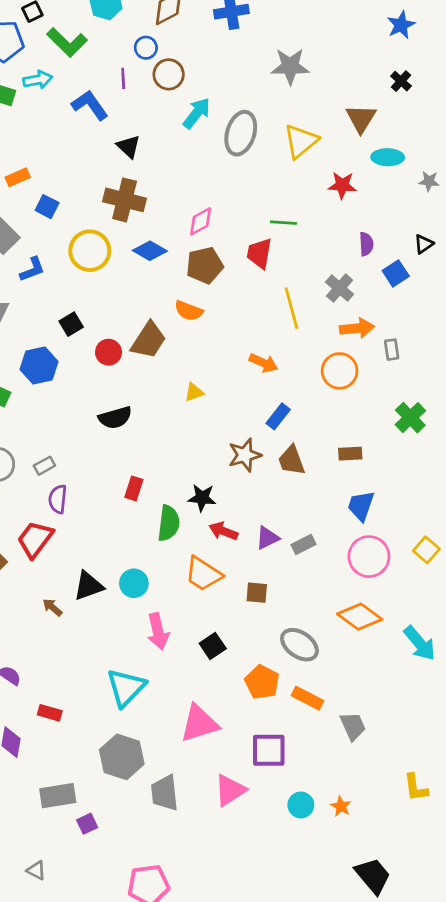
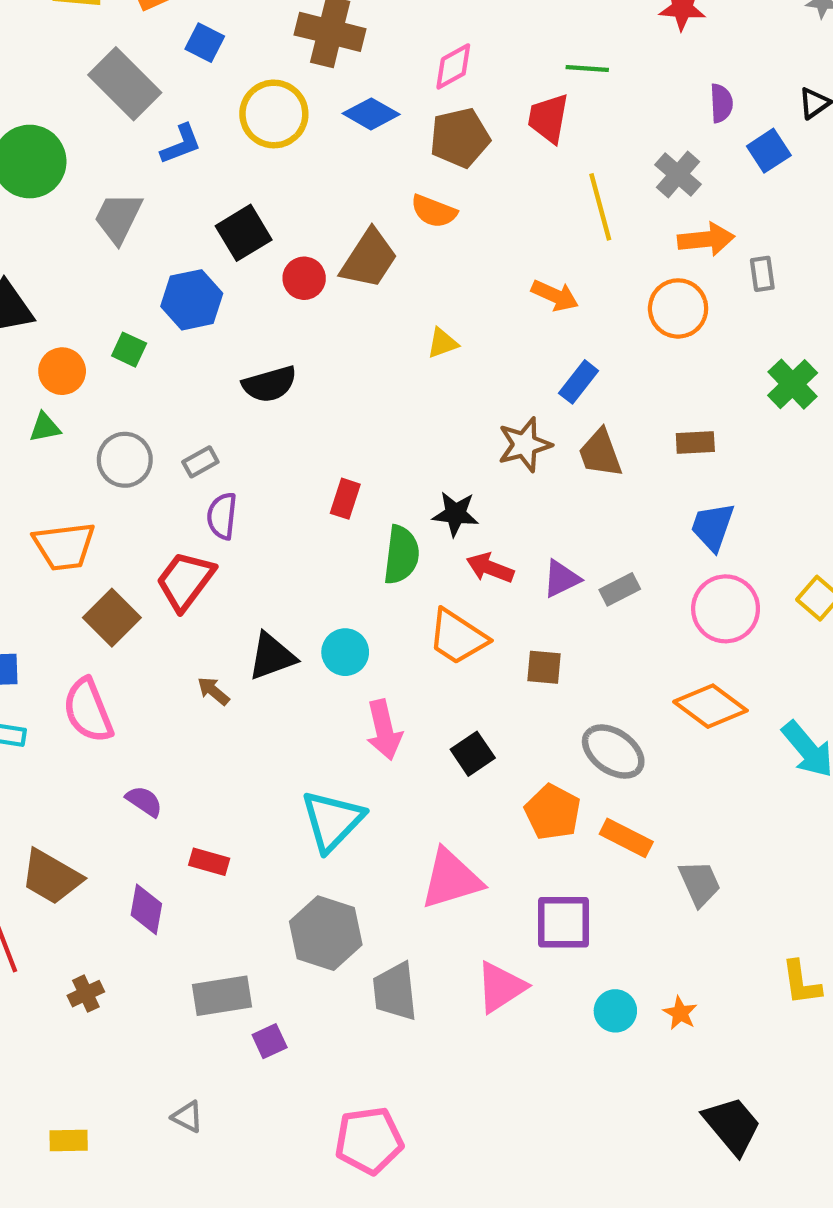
black square: (71, 324) -> (244, 233), size x1.4
black semicircle: (115, 418) -> (270, 384), moved

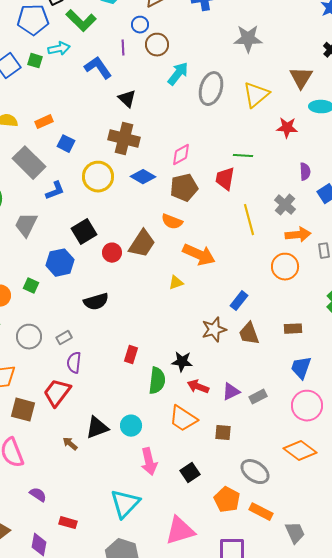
orange arrow: (555, 296) -> (199, 255), moved, size x1.5
brown square: (112, 618) -> (23, 410), turned -30

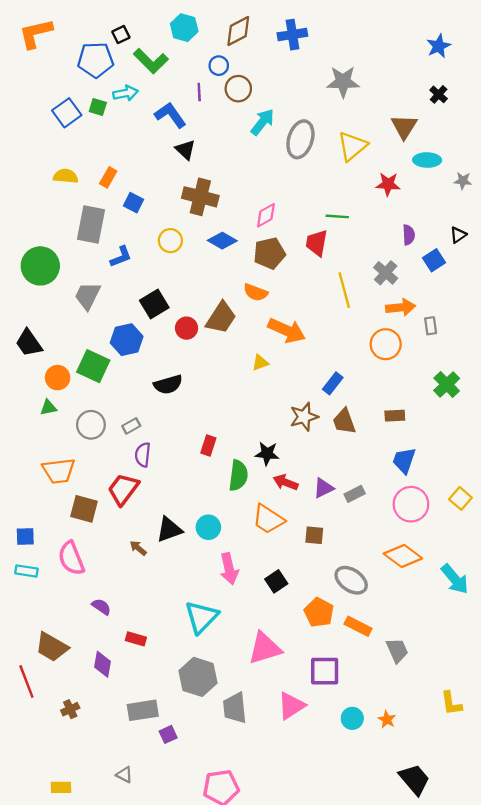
black triangle: (127, 99) -> (185, 150), moved
orange rectangle: (44, 122) -> (108, 177), turned -36
gray rectangle: (29, 163) -> (91, 224), turned 56
yellow circle: (98, 177) -> (170, 241), size x0.7
green square: (31, 286) -> (93, 366), size x1.8

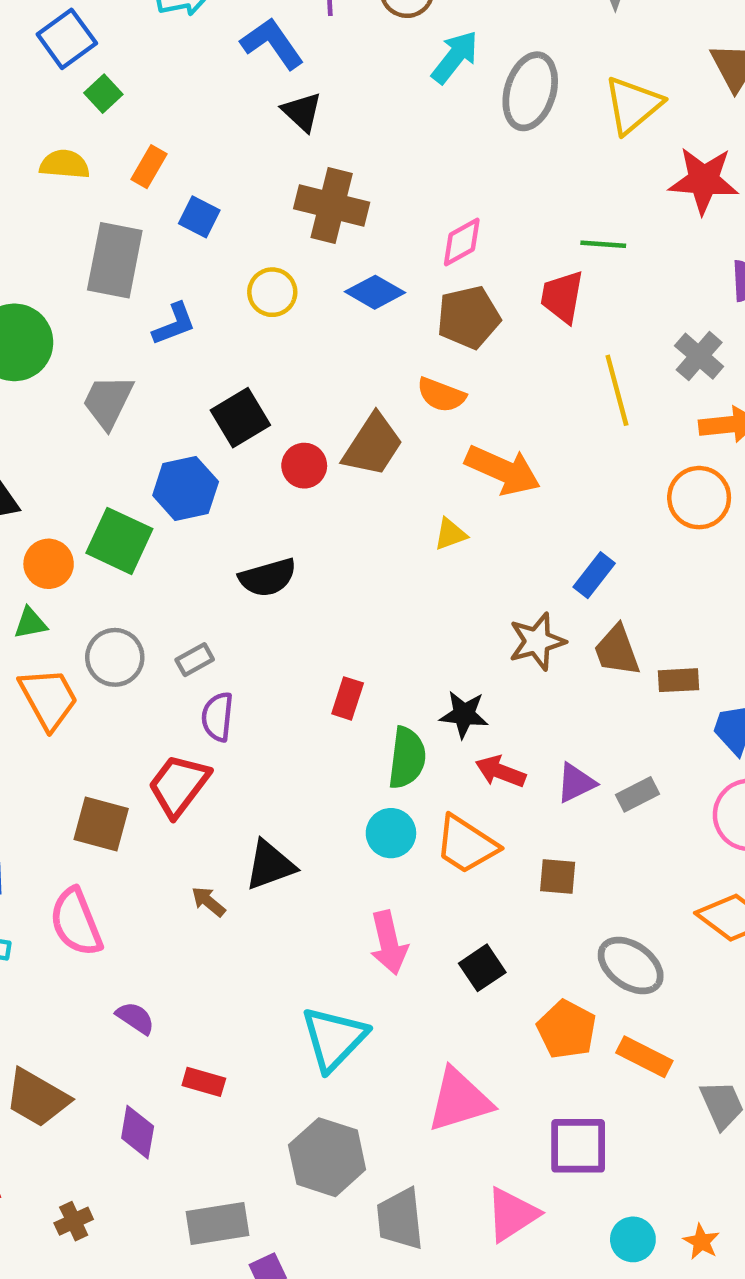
green square: (98, 107) -> (103, 94), moved, turned 30
red star: (388, 184) -> (704, 180), size x1.4
brown rectangle: (395, 416) -> (679, 680), moved
orange trapezoid: (59, 471) -> (49, 698), moved, turned -112
cyan circle: (208, 527) -> (391, 833), moved

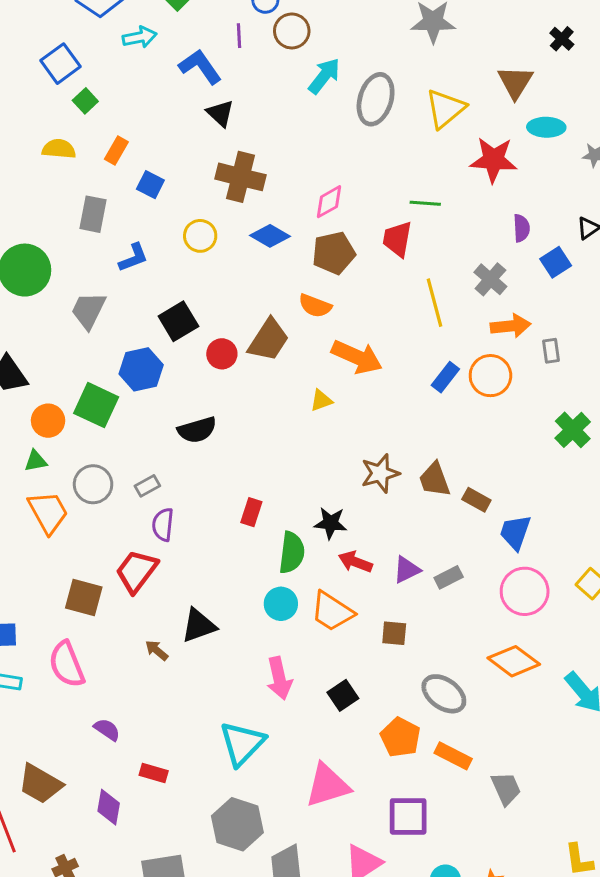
gray rectangle: (115, 260) -> (93, 214), size x0.7
blue rectangle: (594, 575) -> (445, 377), moved
brown rectangle: (679, 680) -> (476, 500), turned 32

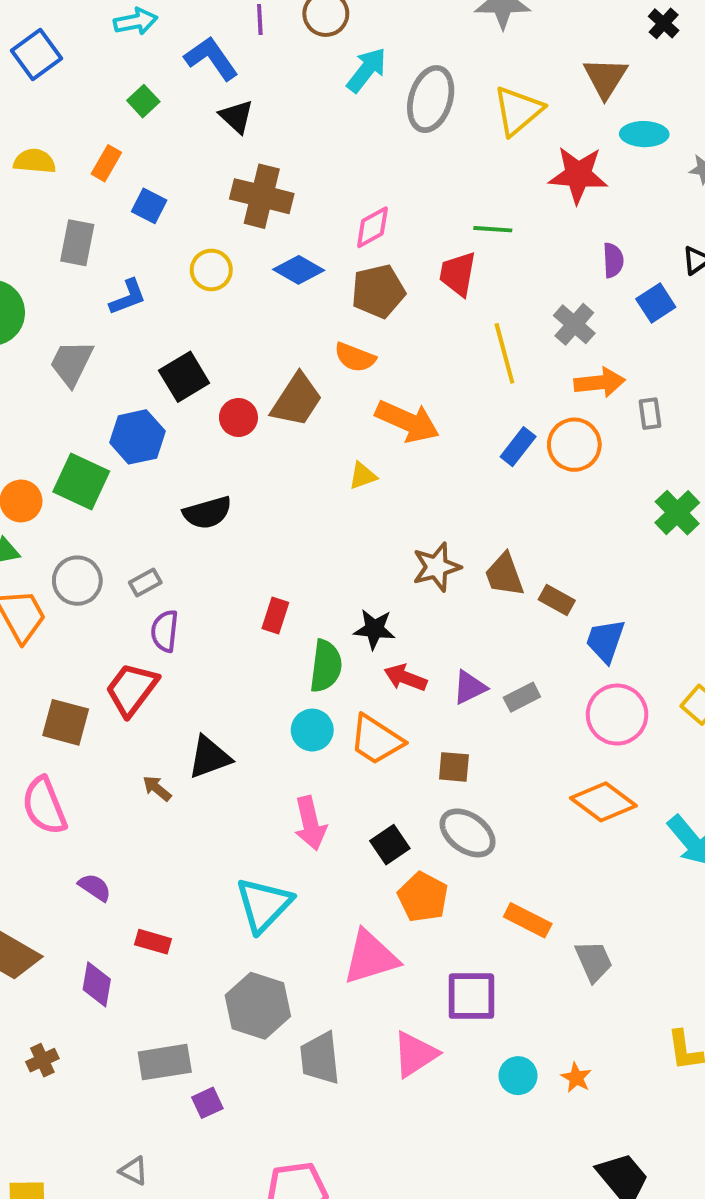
green square: (85, 101) -> (143, 101), moved
gray ellipse: (444, 694) -> (468, 833), moved
orange pentagon: (400, 737) -> (423, 897), moved

